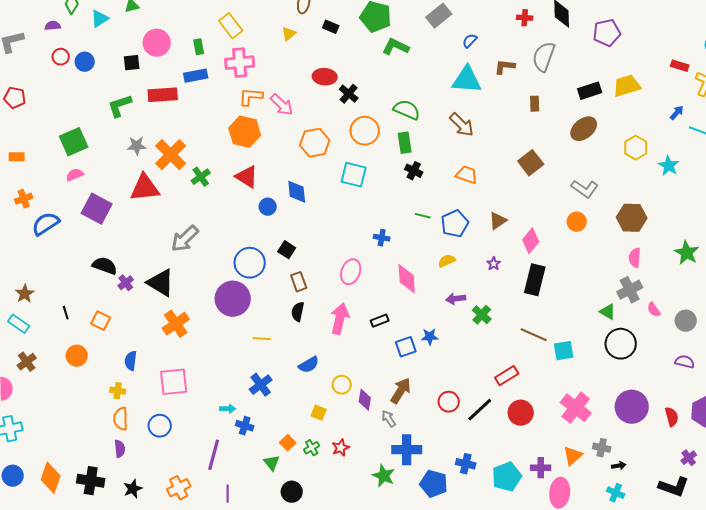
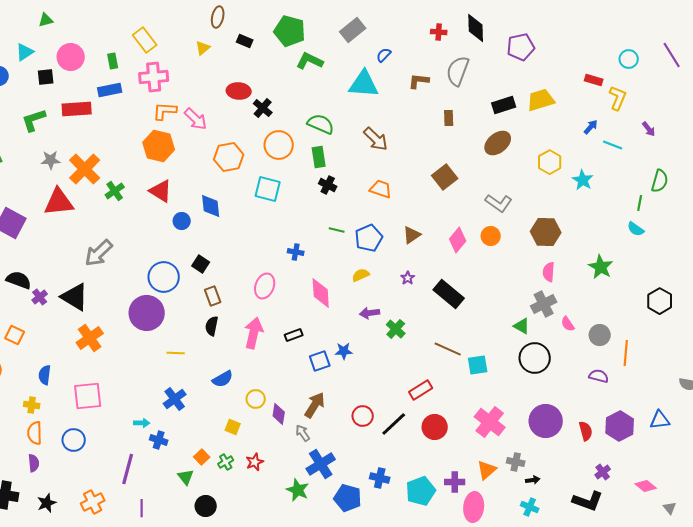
cyan triangle: (100, 19) -> (25, 52), moved
cyan triangle: (467, 80) -> (364, 84), moved
pink diamond: (531, 241) -> (458, 240), moved
black rectangle: (535, 280) -> (449, 294), turned -64
blue cross: (407, 450) -> (321, 464), turned -32

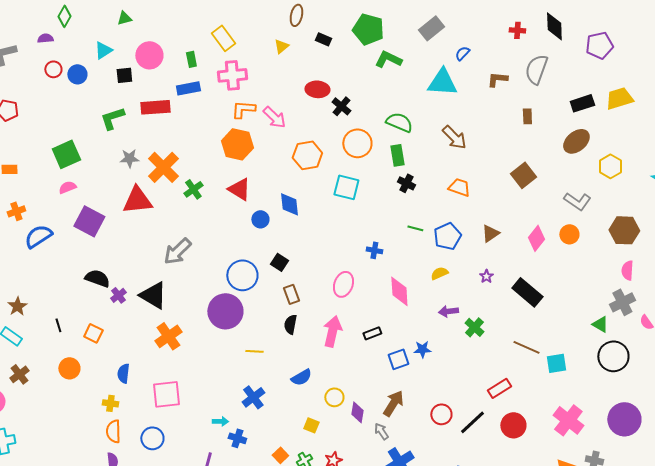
yellow hexagon: (550, 162) -> (610, 166), moved

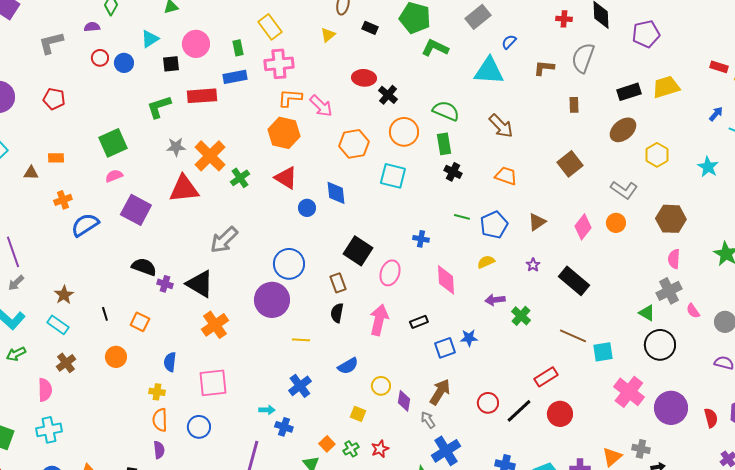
black square: (279, 262) -> (358, 251), moved, size x1.6
purple cross: (118, 295) -> (165, 284), turned -35
pink cross: (568, 420) -> (629, 392), moved

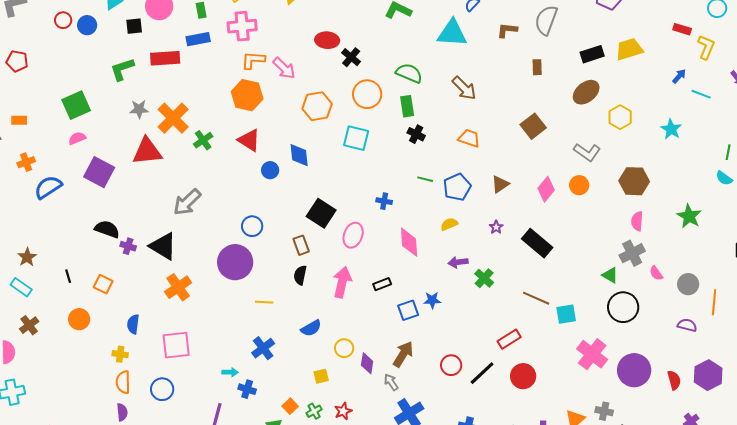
blue circle: (289, 264) -> (252, 226), size x0.7
yellow square: (358, 414) -> (321, 376), turned -35

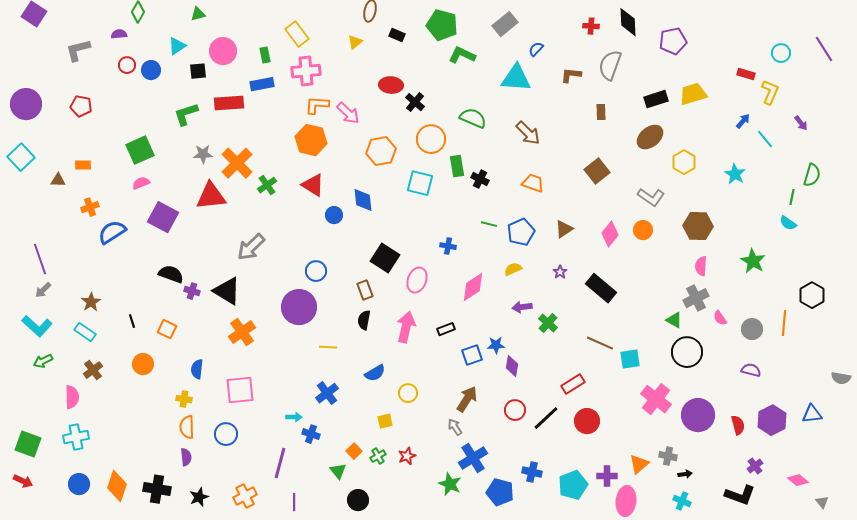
cyan line: (701, 94) -> (765, 139), turned 30
green rectangle: (407, 106) -> (457, 166), moved
pink diamond: (409, 242) -> (473, 287), turned 60
orange line: (714, 302) -> (784, 323), moved
purple diamond: (367, 363) -> (512, 366), moved

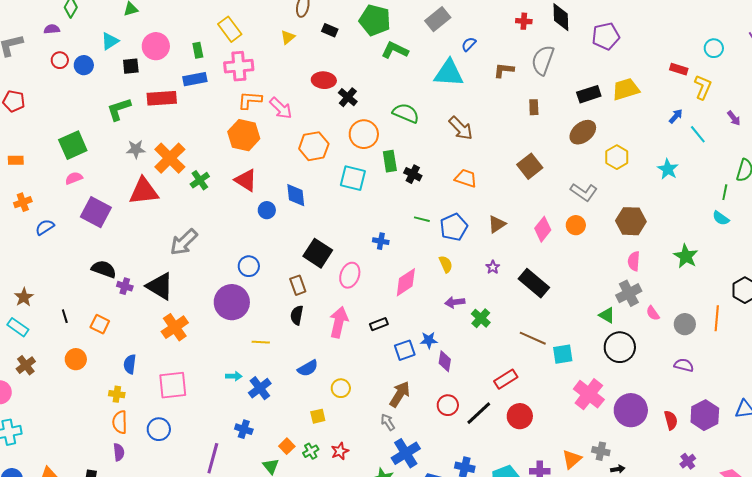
blue semicircle: (112, 232) -> (45, 227), size x0.7
yellow semicircle: (513, 269) -> (446, 264), turned 90
cyan arrow: (294, 417) -> (234, 376), moved

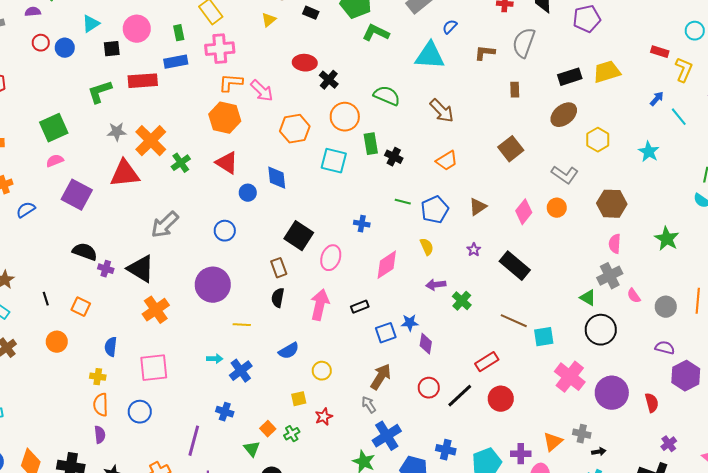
orange trapezoid: (466, 178) -> (447, 161), turned 130
blue circle: (249, 266) -> (225, 231), moved
purple hexagon: (705, 415) -> (686, 376), moved
red star: (340, 451) -> (324, 417), moved

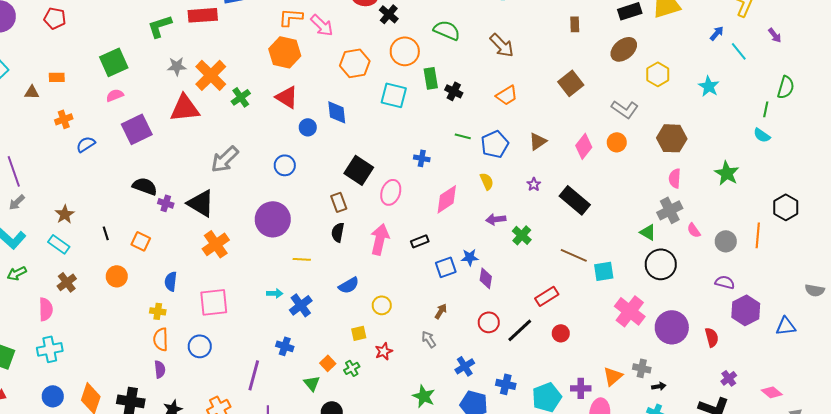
purple square: (77, 195) -> (137, 129), turned 36
brown arrow: (381, 377) -> (441, 311), size x0.6
red circle: (501, 399) -> (561, 333), size x0.7
blue cross: (387, 436) -> (465, 366), moved, size x0.7

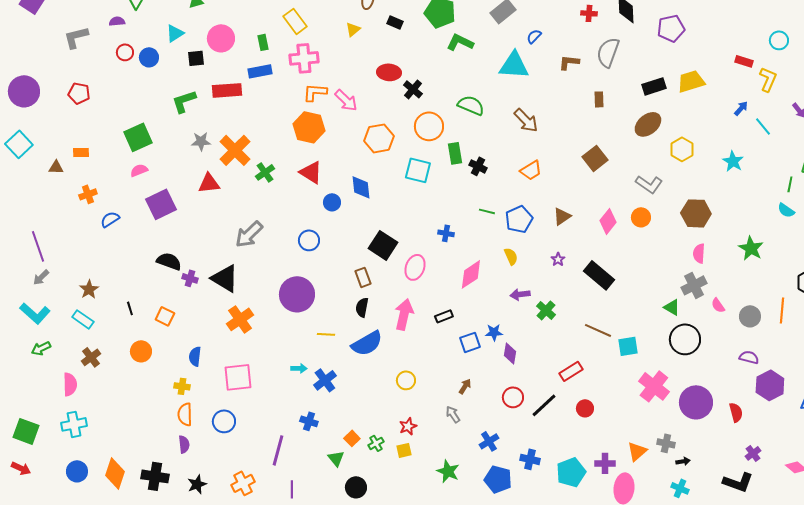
red triangle: (185, 108) -> (209, 183), size x0.7
blue semicircle: (349, 285) -> (367, 343), moved, size x1.5
yellow square: (359, 333) -> (404, 450), moved

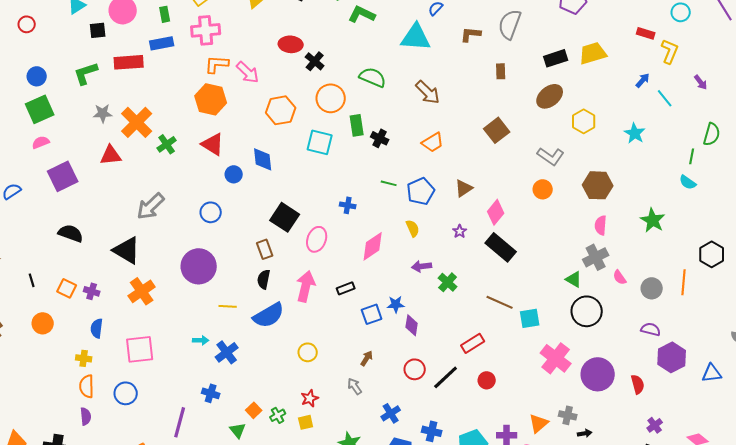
blue circle: (149, 57) -> (37, 76), moved
pink diamond: (608, 221) -> (496, 212), moved
purple cross: (190, 278) -> (92, 291), moved

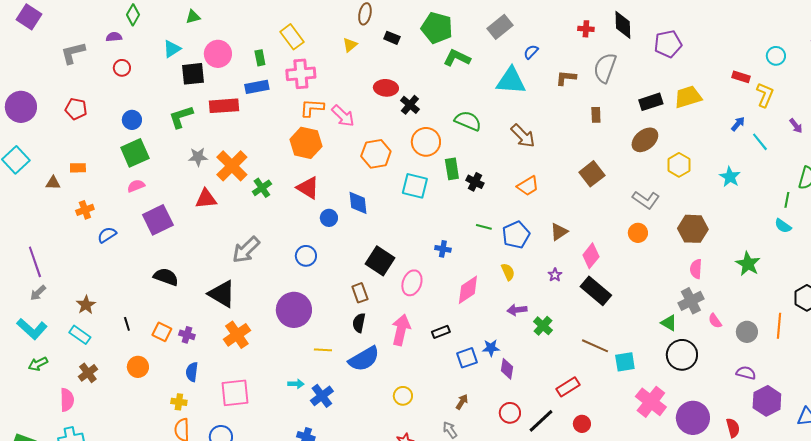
black square: (98, 30) -> (193, 74), size x1.4

